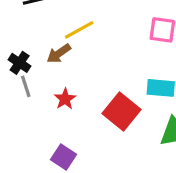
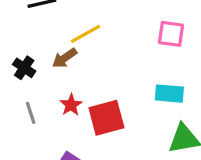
gray line: (26, 86) -> (31, 113), moved
red square: (122, 112) -> (106, 118), moved, turned 36

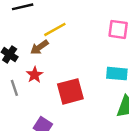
red star: (71, 105) -> (35, 75), moved

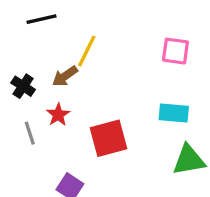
yellow line: (55, 29) -> (87, 51), turned -35

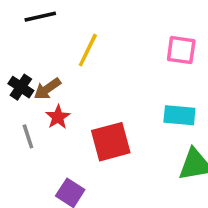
brown arrow: (65, 76) -> (47, 89), moved

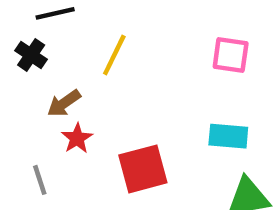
black cross: (21, 87) -> (31, 55), moved
gray line: (28, 136) -> (40, 180), moved

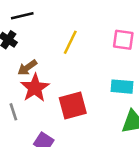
yellow line: (114, 55) -> (70, 42), moved
red star: (77, 138) -> (35, 88), size x1.6

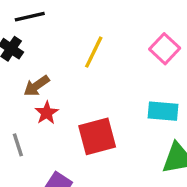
pink square: (123, 40) -> (165, 49), turned 35
red star: (35, 88) -> (47, 113), size x0.6

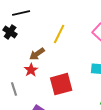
brown arrow: (36, 86) -> (37, 54), moved

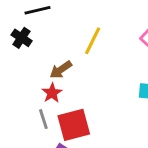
red square: (61, 84) -> (74, 125), moved
gray line: (14, 89) -> (43, 119), moved

